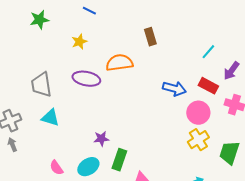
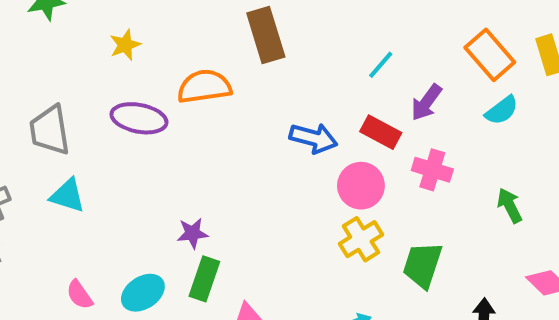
brown rectangle: (150, 37) -> (266, 35), size x1.5
purple star: (101, 139) -> (192, 233), moved

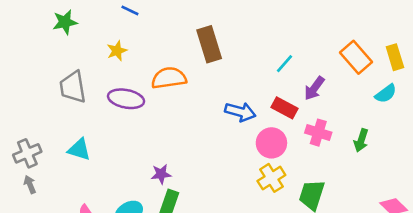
cyan semicircle: (502, 110) -> (386, 94), moved
gray trapezoid: (50, 130) -> (73, 87), moved
green arrow: (510, 205) -> (361, 140), moved, turned -135

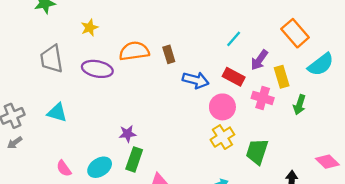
brown rectangle: (209, 44) -> (169, 54), moved, size x0.6
yellow rectangle: (395, 57) -> (282, 77), moved
cyan semicircle: (386, 94) -> (321, 64), size x1.4
gray arrow: (30, 184) -> (15, 143), turned -104

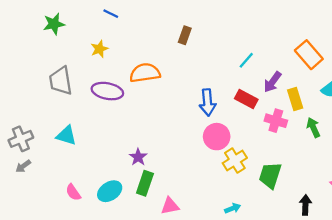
brown rectangle: (169, 54) -> (185, 35), moved, turned 36
blue arrow: (196, 80) -> (208, 102), turned 70
green arrow: (299, 105) -> (313, 127), turned 138
pink circle: (222, 107) -> (217, 137), moved
purple star: (127, 134) -> (138, 157), turned -30

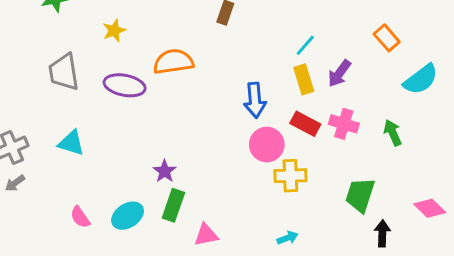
orange rectangle: (309, 55) -> (387, 38), size x0.7
red rectangle: (246, 99) -> (305, 124), moved
yellow rectangle: (295, 99) -> (304, 79), moved
yellow cross: (235, 160) -> (290, 176), turned 30
green trapezoid: (270, 175) -> (360, 195), moved

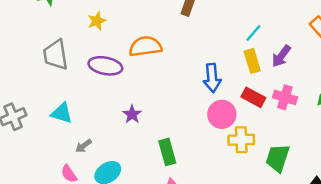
purple star: (165, 171) -> (132, 114), moved
gray arrow: (15, 183) -> (83, 146), moved
green trapezoid: (360, 195) -> (278, 158), moved
green rectangle: (173, 205) -> (167, 152), moved, turned -35

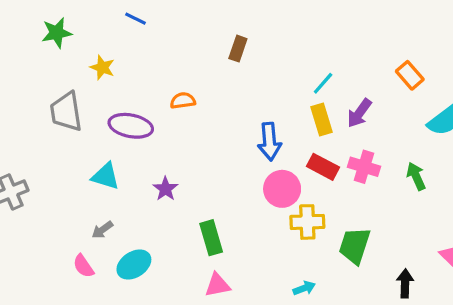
yellow star: (97, 21) -> (102, 67), moved, turned -30
orange semicircle: (145, 46) -> (183, 101), size x0.6
cyan triangle: (62, 113) -> (106, 176), moved

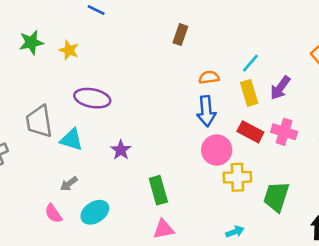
green star: (57, 33) -> (31, 42), moved
orange semicircle: (183, 101) -> (209, 77), moved
gray trapezoid: (66, 112) -> (39, 121), moved

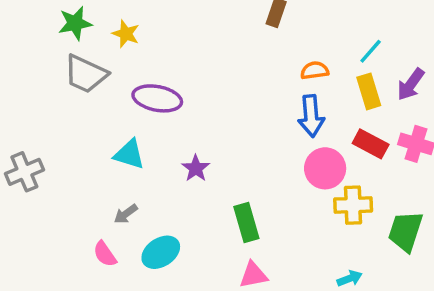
gray trapezoid: (39, 121) -> (86, 74), moved, turned -56

